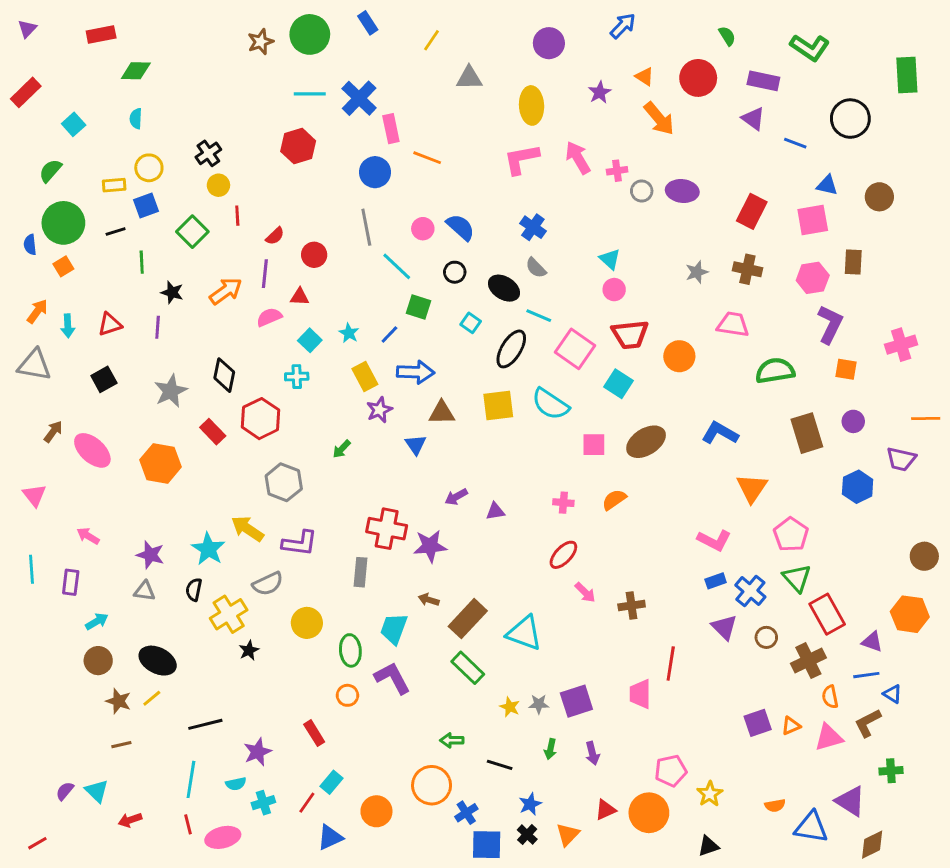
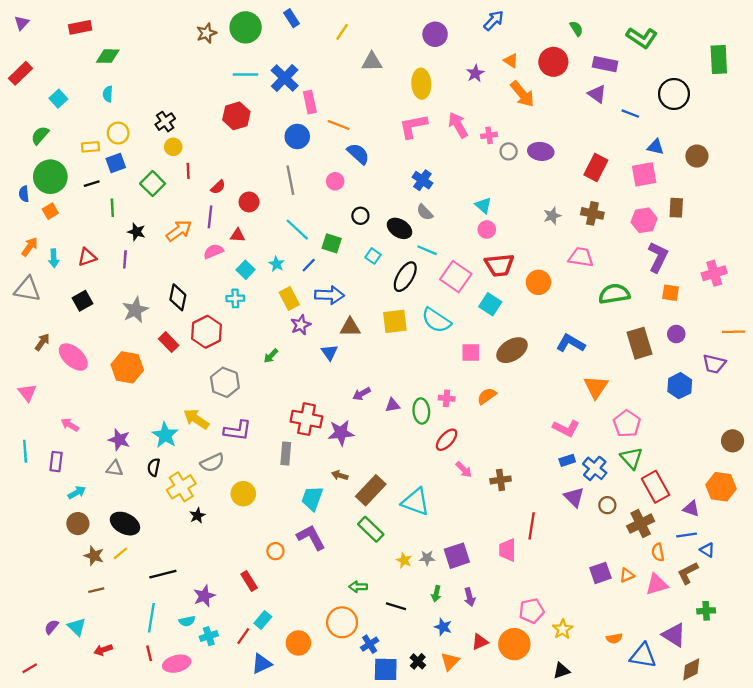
blue semicircle: (461, 227) -> (358, 154), moved
cyan line: (397, 266) -> (297, 230), moved
green ellipse: (350, 650) -> (421, 411), moved
blue star: (530, 804) -> (443, 627), moved, turned -30

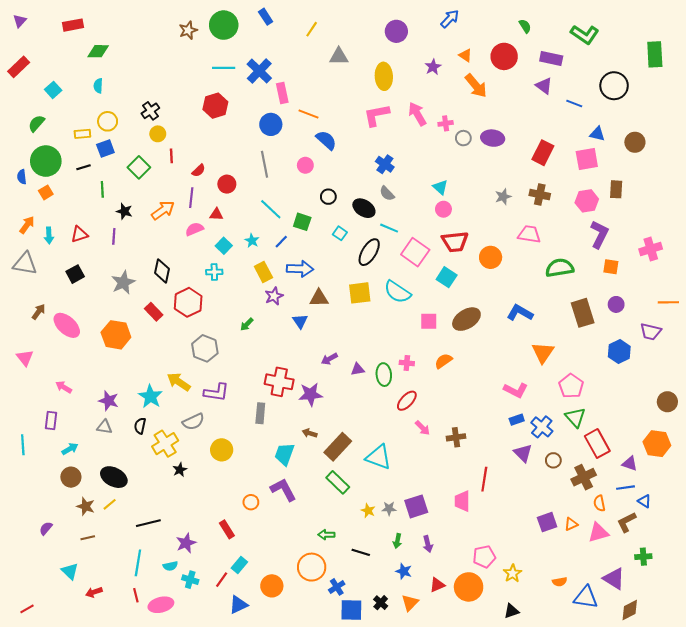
cyan line: (25, 451) -> (23, 445), moved
purple semicircle: (51, 627) -> (46, 528), moved
cyan cross: (209, 636) -> (190, 580), turned 35

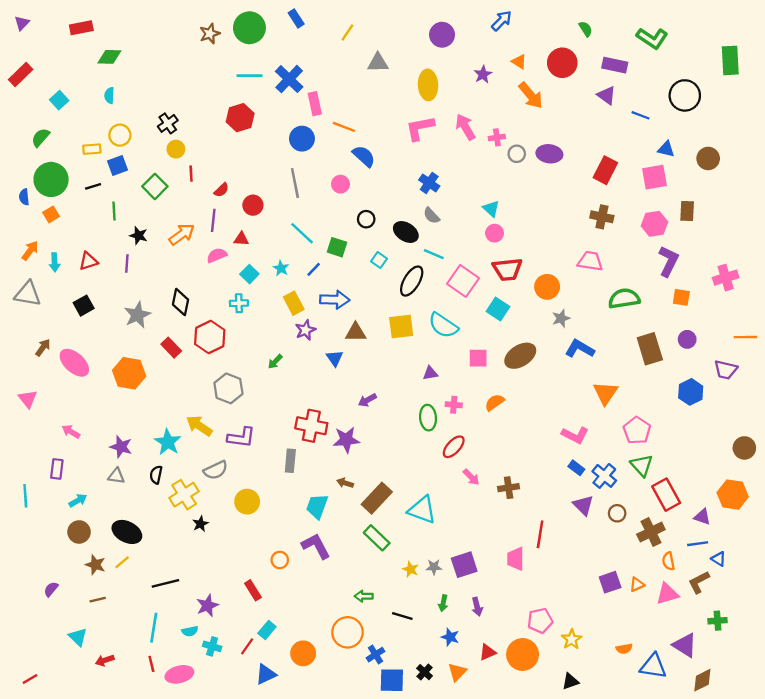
gray star: (503, 197) -> (561, 318), moved
purple triangle: (358, 369) -> (430, 373), moved
blue rectangle: (517, 420) -> (576, 468), turned 56

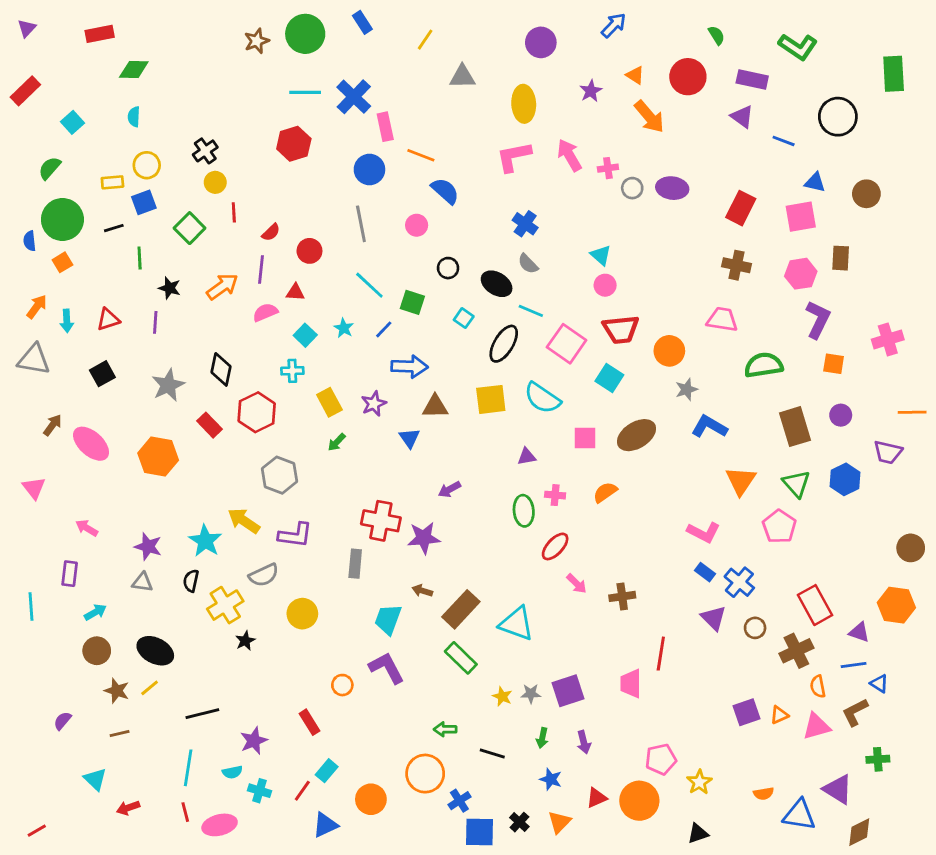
yellow rectangle: (294, 303) -> (329, 402), moved
green triangle: (642, 465) -> (796, 484), moved

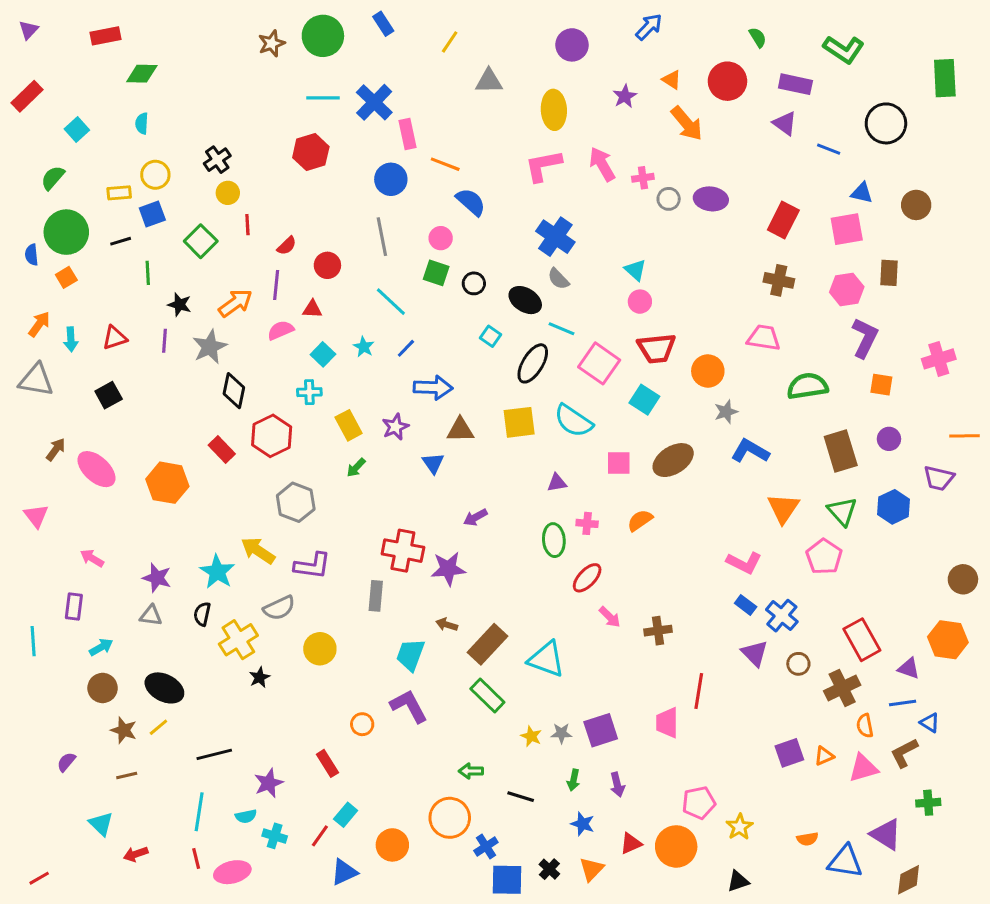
blue cross: (525, 224) -> (555, 237), size x1.4
green square: (412, 302) -> (436, 273), moved
gray star: (168, 385) -> (210, 347), moved

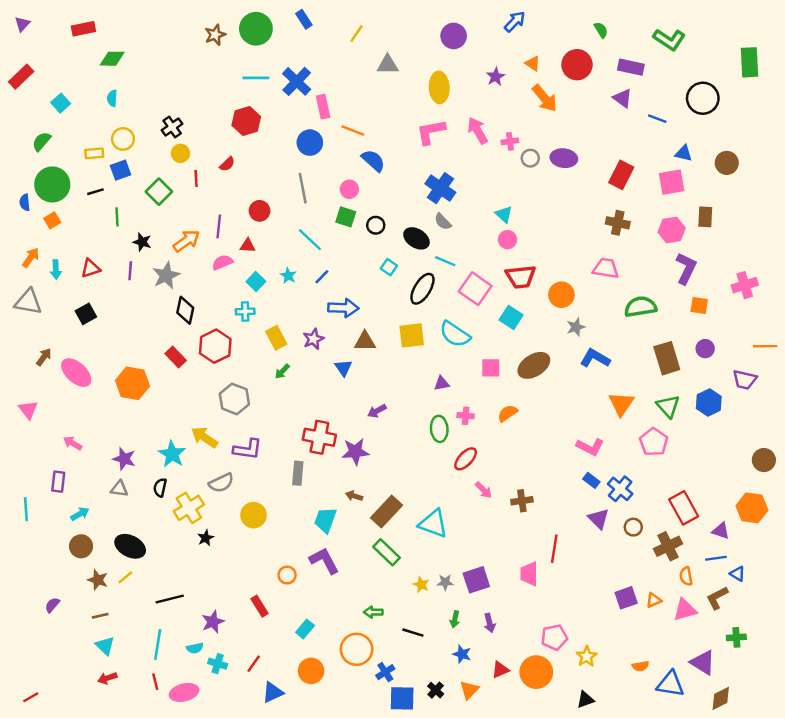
red semicircle: (287, 246) -> (227, 164), moved
cyan rectangle: (346, 815) -> (305, 629), moved
cyan triangle: (101, 824) -> (105, 646), moved

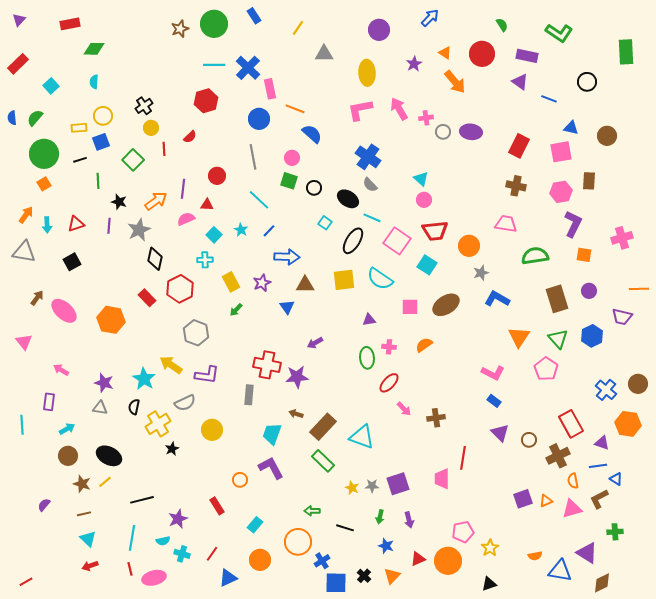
black circle: (703, 98) -> (587, 82), size x0.7
blue semicircle: (25, 202) -> (12, 118), moved
blue cross: (620, 489) -> (606, 390), moved

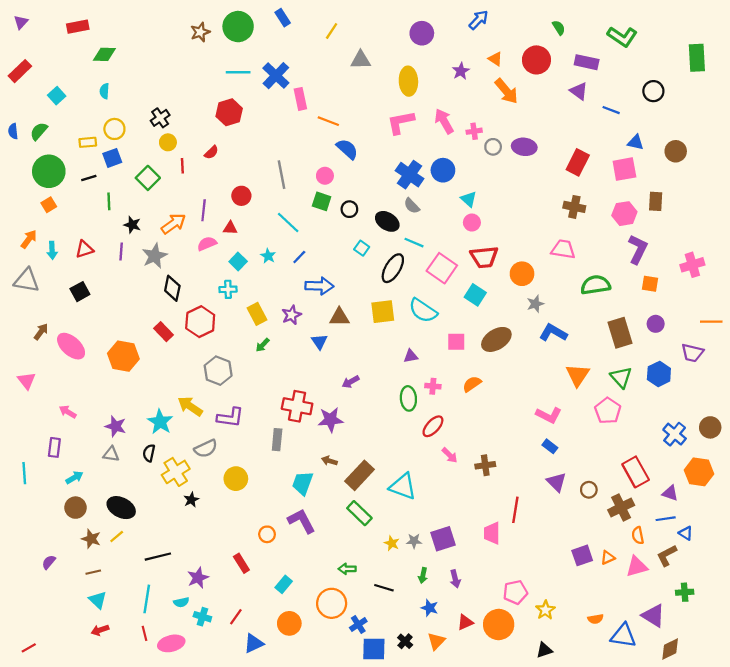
blue circle: (259, 119) -> (443, 170), moved

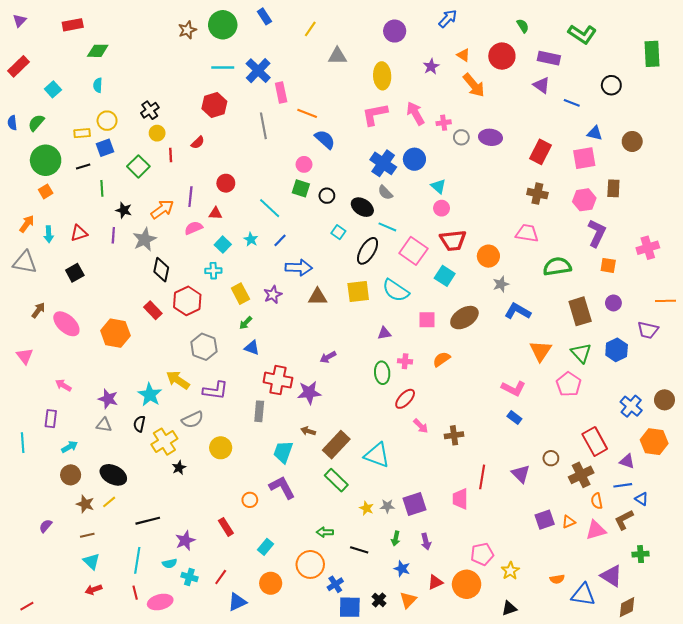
gray line: (281, 175) -> (263, 126), moved
blue triangle: (319, 342) -> (252, 348), moved, turned -35
purple triangle: (557, 482) -> (521, 474), moved

